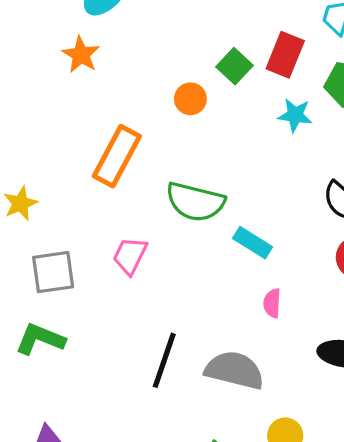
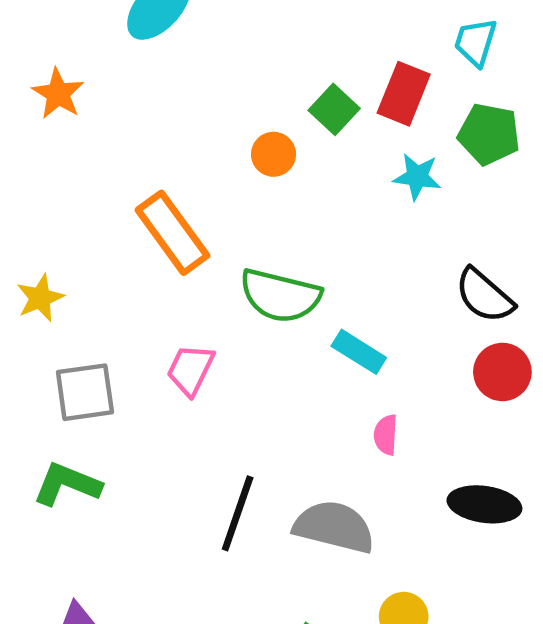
orange star: (81, 55) -> (58, 94), moved
orange rectangle: (117, 156) -> (173, 233), turned -64

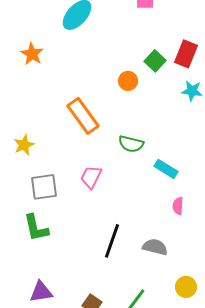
green semicircle: (280, 296) -> (131, 144), size x0.7
green L-shape: (67, 484) -> (36, 228), turned -124
gray semicircle: (334, 527) -> (155, 247), size x0.7

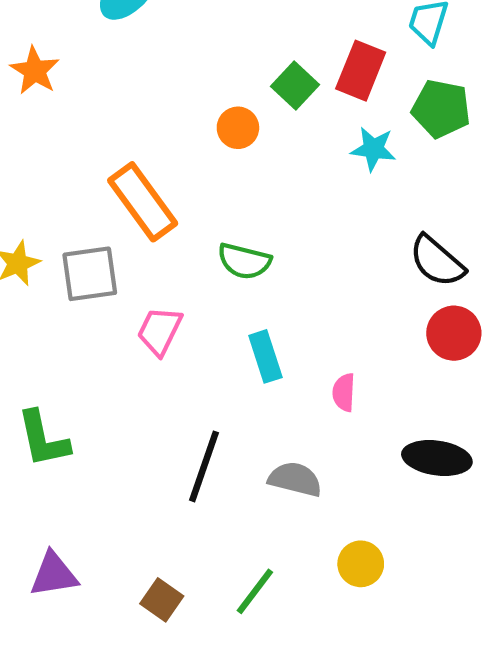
cyan rectangle: (166, 169) -> (265, 356), moved, turned 40
gray square: (44, 187) -> (90, 274), moved

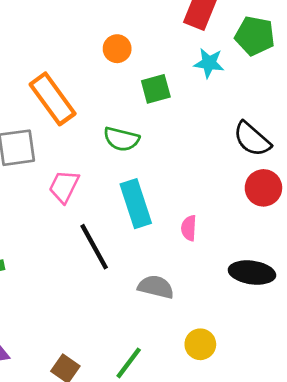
green square: (295, 85) -> (156, 89), moved, turned 32
cyan rectangle: (265, 356) -> (136, 204), size x1.4
black line: (204, 466) -> (94, 247), moved, turned -48

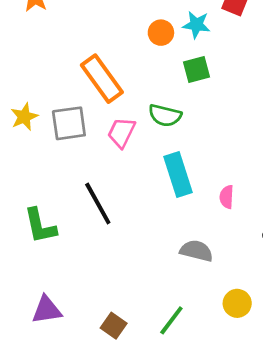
cyan star: (209, 63) -> (196, 25), moved
pink trapezoid: (64, 186) -> (122, 132), moved
black line: (94, 247) -> (98, 203), moved

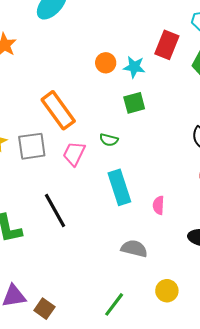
orange circle: (161, 33) -> (106, 63), moved
green semicircle: (165, 115) -> (109, 140), size x0.7
brown square: (114, 326) -> (44, 309), moved

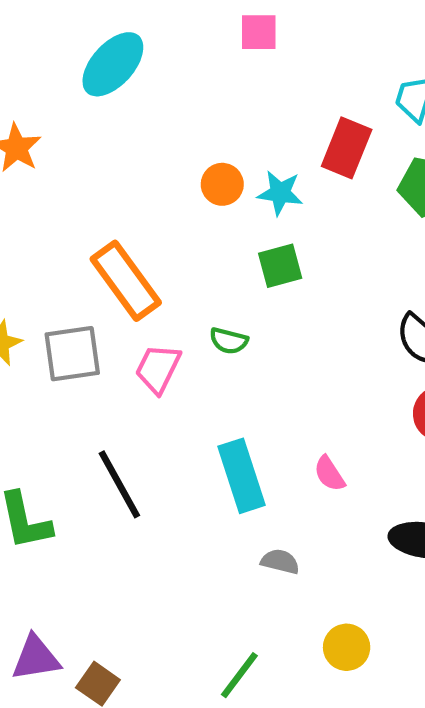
cyan rectangle: (119, 187) -> (242, 476), moved
pink semicircle: (158, 205) -> (329, 474), turned -36
gray semicircle: (134, 249) -> (280, 562), size x0.7

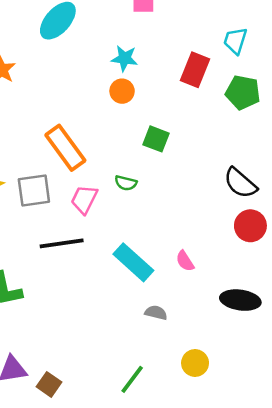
cyan star: (280, 193) -> (125, 58), moved
green square: (280, 266) -> (156, 139), turned 36
cyan rectangle: (242, 476) -> (133, 262), turned -30
black line: (119, 484) -> (62, 243), moved, turned -69

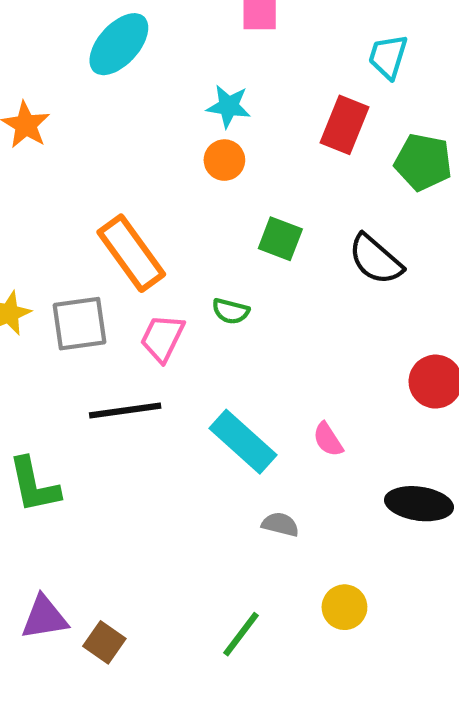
cyan trapezoid: (235, 41) -> (388, 57), moved
black semicircle: (240, 183) -> (376, 259), moved

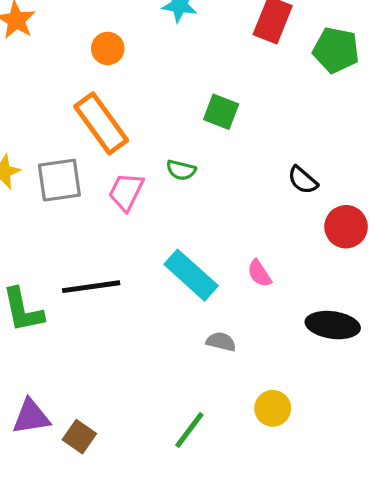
orange circle: (224, 160) -> (108, 48), moved
black semicircle: (376, 259) -> (303, 180), moved, size x0.7
black line: (125, 411) -> (91, 287), moved

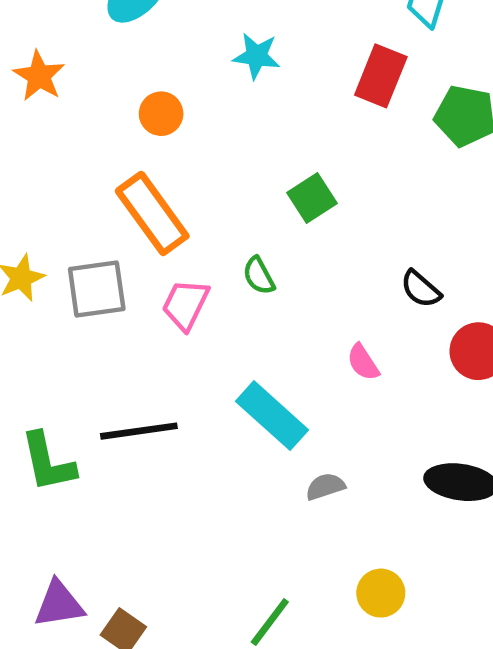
green square: (221, 112) -> (312, 198), turned 36
green semicircle: (181, 170) -> (259, 276), turned 48
pink semicircle: (259, 273) -> (363, 362), moved
gray semicircle: (221, 342) -> (325, 487), moved, turned -32

